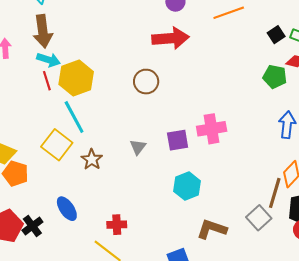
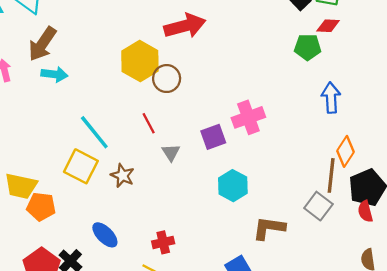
brown arrow: (43, 31) -> (42, 44), turned 52
yellow hexagon: (76, 78) -> (140, 61), moved
red line: (47, 81) -> (149, 123), moved

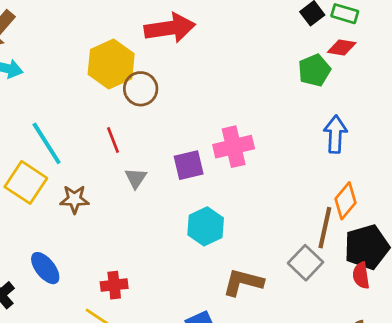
green pentagon: (308, 47) -> (314, 70), turned -30
brown star: (122, 176) -> (74, 199), turned -30

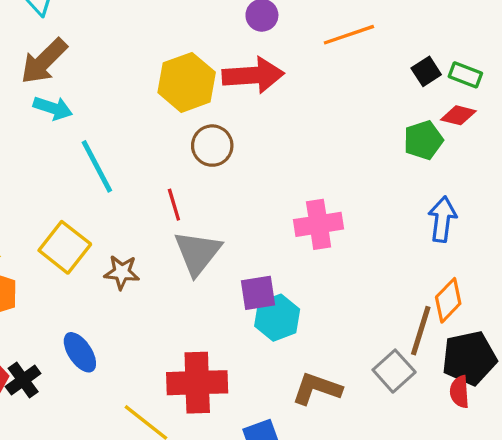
yellow hexagon: (111, 64) -> (187, 82), moved
cyan line: (47, 143) -> (97, 166), moved
purple square: (189, 165) -> (258, 293), moved
gray triangle: (136, 178) -> (198, 253), size x1.8
red cross: (114, 285) -> (197, 383), moved, size x1.8

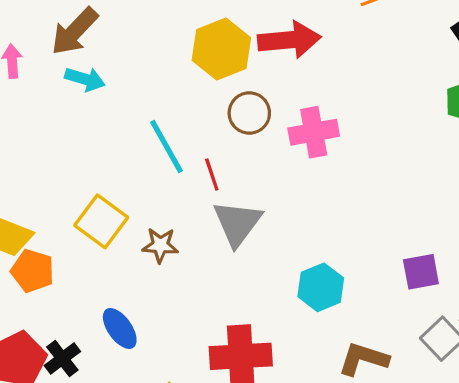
cyan line: (97, 166) -> (167, 146), moved
pink cross: (319, 224) -> (314, 132), moved
purple square: (258, 293) -> (421, 272), moved

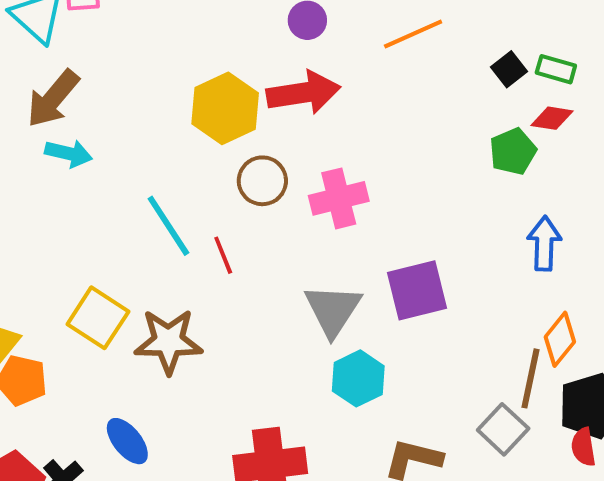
gray triangle: (237, 223) -> (333, 310), moved
brown star: (160, 245) -> (168, 341), size x1.6
purple square: (421, 272) -> (417, 290), moved, size x1.4

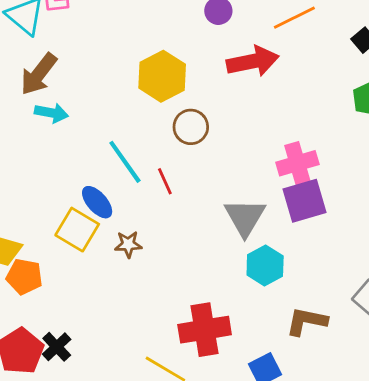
red arrow: (303, 93) -> (253, 61), moved
pink cross: (339, 198) -> (297, 163), moved
brown star: (168, 341) -> (128, 244), size x0.6
blue ellipse: (127, 441) -> (97, 202), moved

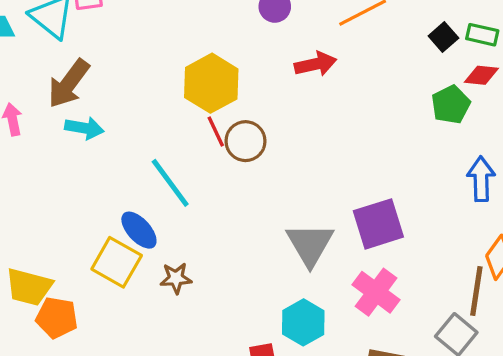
red arrow: (253, 61) -> (315, 64), size x0.7
pink cross: (297, 163) -> (376, 292), moved, turned -36
red line: (165, 181) -> (216, 132), moved
cyan hexagon: (265, 266) -> (303, 322), moved

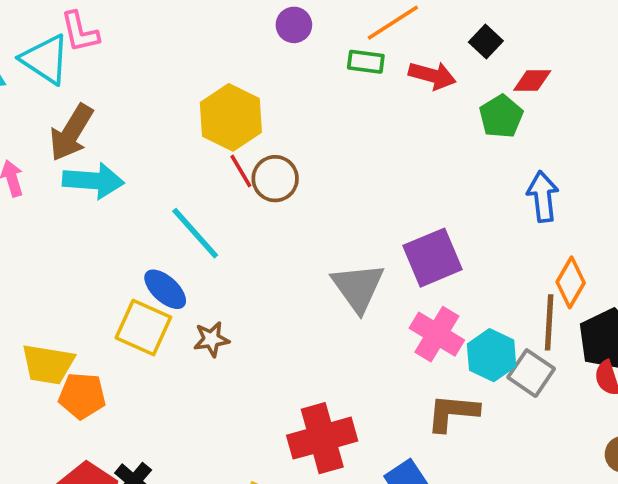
green rectangle: (482, 35) -> (366, 62), moved
red arrow: (315, 64) -> (432, 75), moved, turned 33
cyan arrow: (84, 128) -> (93, 181), size x1.4
cyan hexagon: (303, 322) -> (492, 355), moved

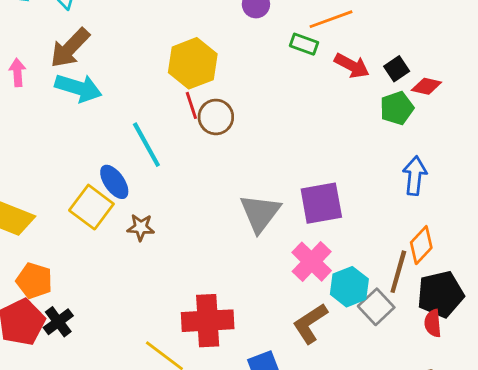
black square: (486, 42) -> (397, 69), moved
orange pentagon: (82, 396) -> (34, 281), moved
brown L-shape: (453, 413) -> (310, 323), turned -51

